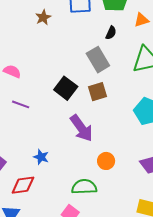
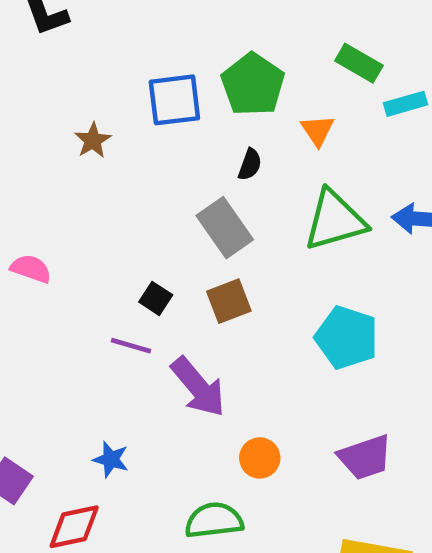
orange triangle: (141, 20) -> (318, 130), turned -42
black square: (66, 88) -> (156, 298), size x0.6
purple line: (21, 104) -> (131, 346), moved

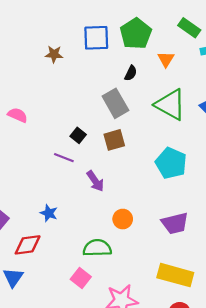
brown star: (93, 140) -> (54, 54), turned 30
green triangle: (335, 220) -> (170, 105), turned 40
purple arrow: (198, 387) -> (95, 181), size x0.7

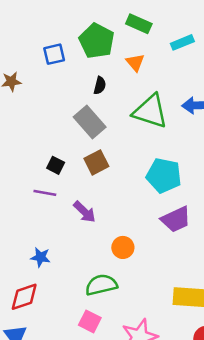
green rectangle: (189, 28) -> (139, 24), moved
blue square: (96, 38) -> (54, 54), size x0.7
purple trapezoid: (175, 223) -> (176, 219), moved

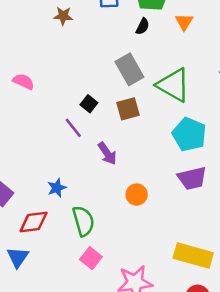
black semicircle: (100, 85) -> (143, 26), moved
green triangle: (150, 111) -> (173, 85), moved
purple line: (45, 193) -> (73, 128), turned 30
blue star: (41, 257) -> (57, 188), turned 30
green semicircle: (101, 285) -> (83, 221), moved, turned 76

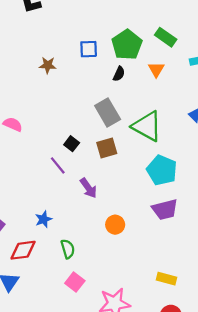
green semicircle: (83, 221) -> (68, 249), size x0.7
yellow rectangle: (193, 255) -> (166, 279), size x0.6

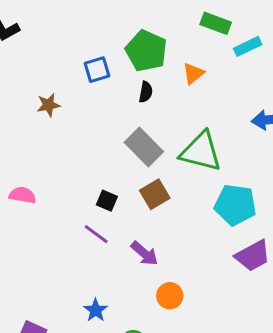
green rectangle: (166, 37) -> (216, 23), moved
orange triangle: (156, 69) -> (193, 73), turned 35
orange circle: (115, 225) -> (170, 296), moved

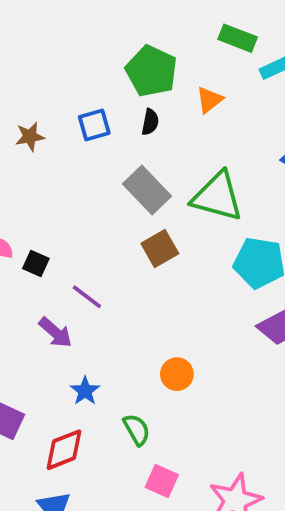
blue square: (97, 70) -> (94, 125), moved
black square: (107, 201) -> (36, 263), moved
purple arrow: (144, 253) -> (55, 332), moved

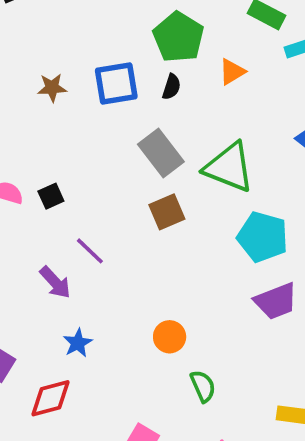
blue square: (94, 125) -> (116, 84), size x1.4
black square: (36, 263) -> (51, 196), moved, turned 35
green semicircle: (137, 430) -> (203, 386), moved

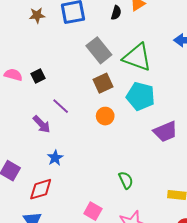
black semicircle: (171, 87) -> (116, 13), moved
cyan pentagon: (263, 237) -> (141, 96), moved
orange circle: (170, 337) -> (105, 116), moved

